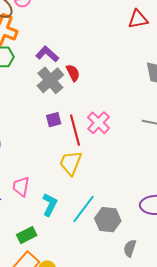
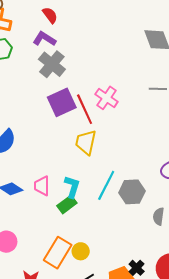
red semicircle: (73, 73) -> (50, 15), moved
purple square: (54, 120) -> (62, 102), size x1.8
pink trapezoid: (21, 187) -> (42, 186), moved
green rectangle: (27, 235) -> (67, 204), moved

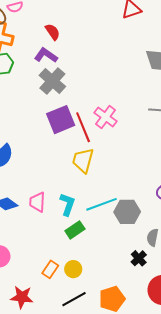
cyan line: (106, 185) -> (102, 204), turned 40
green rectangle: (67, 204) -> (75, 230), moved
orange rectangle: (58, 253) -> (50, 269), size x0.6
black cross: (137, 268) -> (139, 258), moved

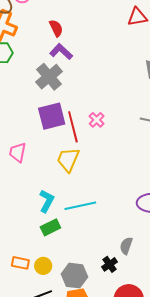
purple L-shape: (46, 55) -> (61, 52), moved
pink cross: (106, 117) -> (97, 120), size x0.7
pink trapezoid: (37, 202) -> (18, 152), moved
gray hexagon: (127, 212) -> (74, 276), moved
orange rectangle: (50, 269) -> (20, 263), turned 60

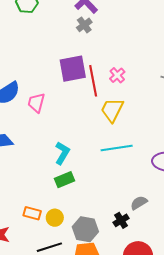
gray cross: (49, 77) -> (84, 25), moved, size x0.6
yellow trapezoid: (68, 160) -> (112, 110), moved
cyan line: (80, 206) -> (117, 148), moved
gray semicircle: (126, 246) -> (139, 203), turned 36

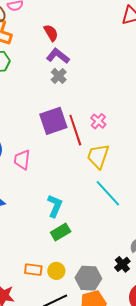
cyan line: (117, 148) -> (108, 193), turned 64

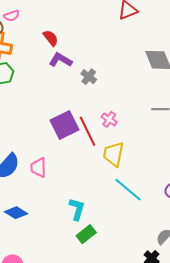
gray cross: (59, 76) -> (89, 77), moved

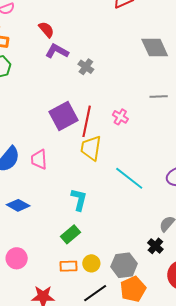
pink cross: (109, 119) -> (120, 117), moved
red line: (87, 131) -> (87, 121), turned 40
yellow trapezoid: (113, 154) -> (91, 148), moved
green rectangle: (86, 234) -> (70, 234), moved

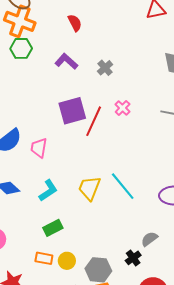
purple L-shape: (57, 51) -> (66, 61), moved
pink cross: (120, 117) -> (123, 108), moved
yellow trapezoid: (91, 148) -> (89, 188), moved
cyan L-shape: (79, 200) -> (48, 190), moved, turned 30

